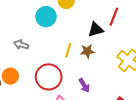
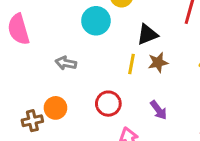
black triangle: (96, 29) -> (147, 35), moved
red circle: (49, 77) -> (108, 104), size x0.7

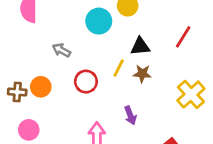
red circle: (108, 104) -> (86, 82), moved

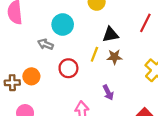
cyan circle: (99, 21) -> (63, 25), moved

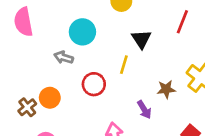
black triangle: (110, 34) -> (141, 39), turned -48
brown star: (114, 57) -> (166, 89), moved
brown cross: (12, 83) -> (27, 107), turned -32

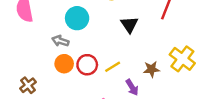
yellow line: (124, 65) -> (113, 67), moved, turned 42
orange circle: (50, 98) -> (64, 64), moved

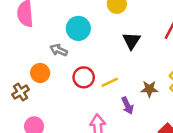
orange circle: (64, 64) -> (40, 73), moved

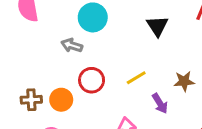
orange circle: (40, 73) -> (61, 100), moved
red circle: (84, 77) -> (92, 80), moved
brown cross: (21, 92) -> (31, 100), turned 35

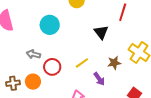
black triangle: (157, 26) -> (101, 32), moved
gray arrow: (72, 45) -> (33, 54), moved

